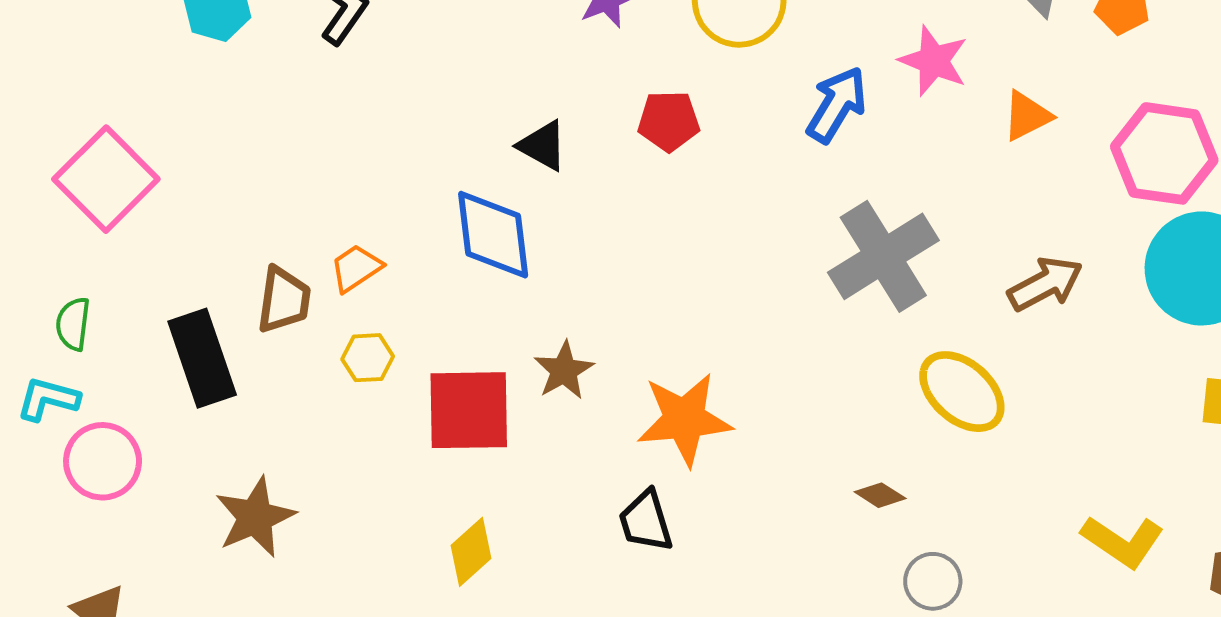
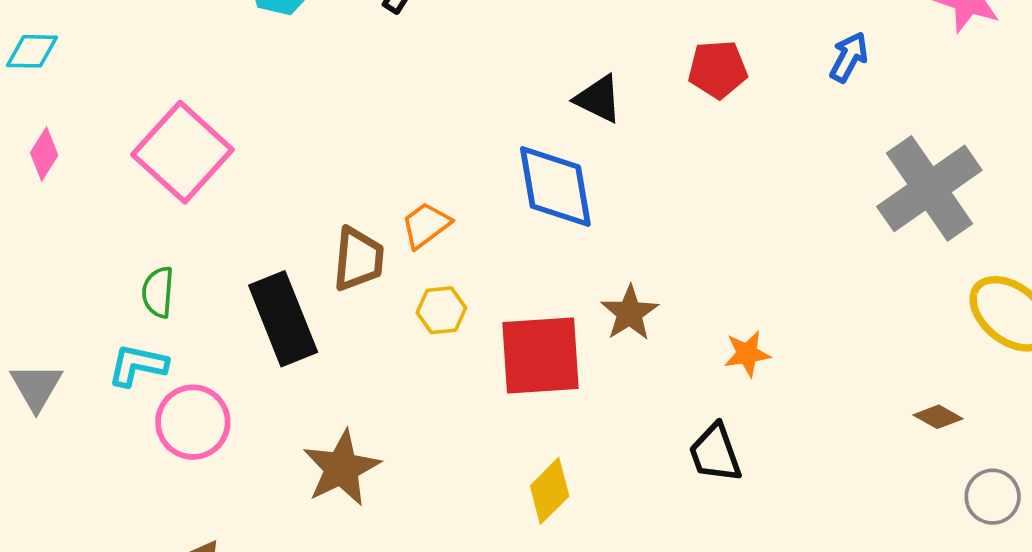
blue arrow: (837, 105) -> (849, 57), moved, size x0.7
orange star: (684, 419) -> (747, 354), size x0.5

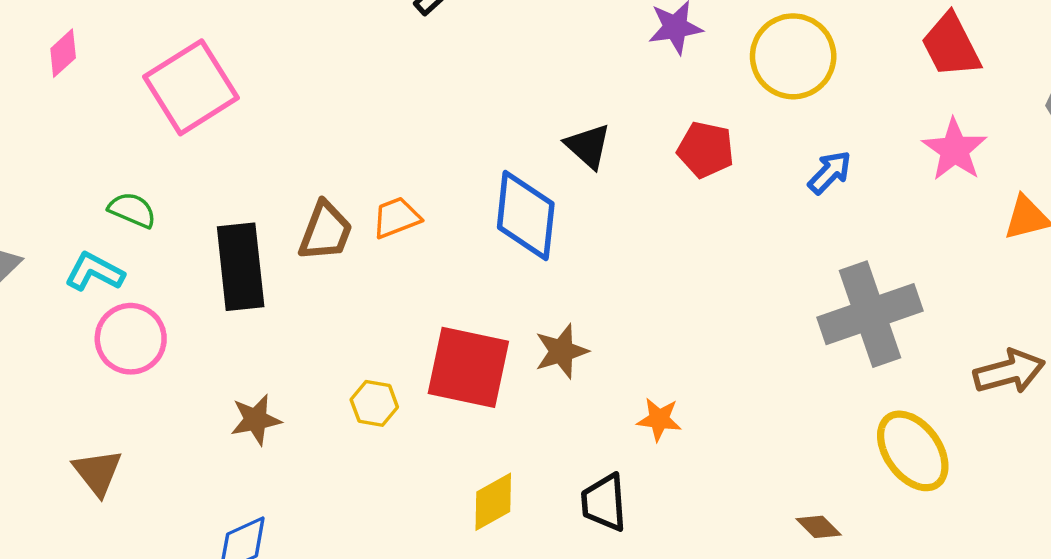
green semicircle: (158, 292) -> (132, 210), turned 93
yellow hexagon: (441, 310) -> (374, 403), moved
brown star: (342, 468) -> (256, 420), size x0.7
yellow diamond: (550, 491) -> (493, 502), moved

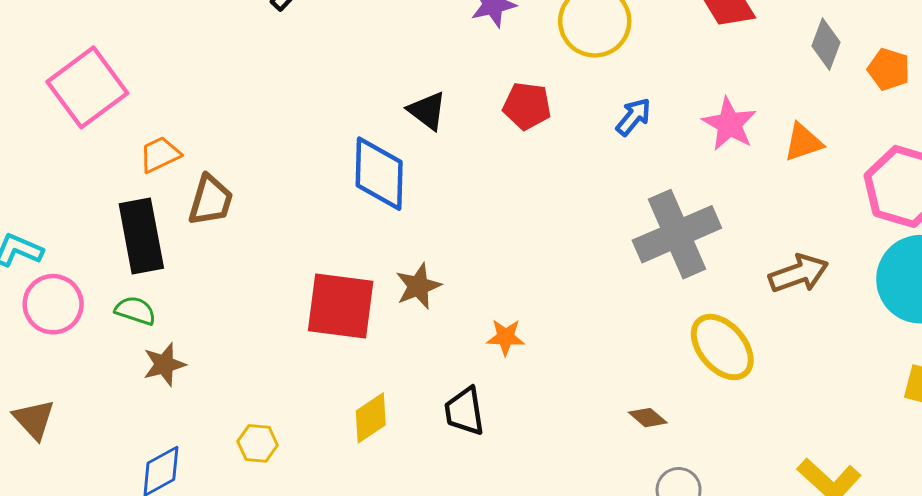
pink star: (955, 150) -> (729, 124), moved
green semicircle: (132, 210) -> (135, 311), moved
orange trapezoid: (396, 218) -> (160, 154), moved
yellow hexagon: (374, 403) -> (258, 443), moved

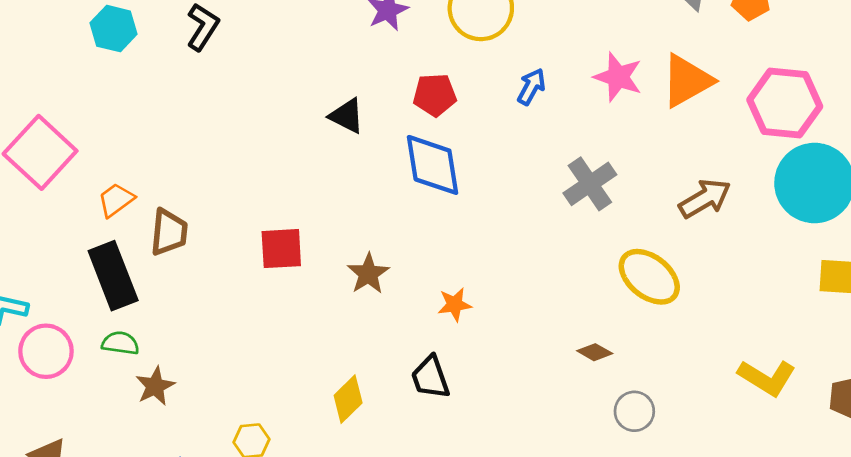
orange triangle: (803, 142) -> (687, 81), size x1.5
blue diamond: (379, 174) -> (433, 165), moved
gray cross: (677, 234) -> (590, 184), size x0.7
red square: (341, 306) -> (281, 249), moved, size x0.7

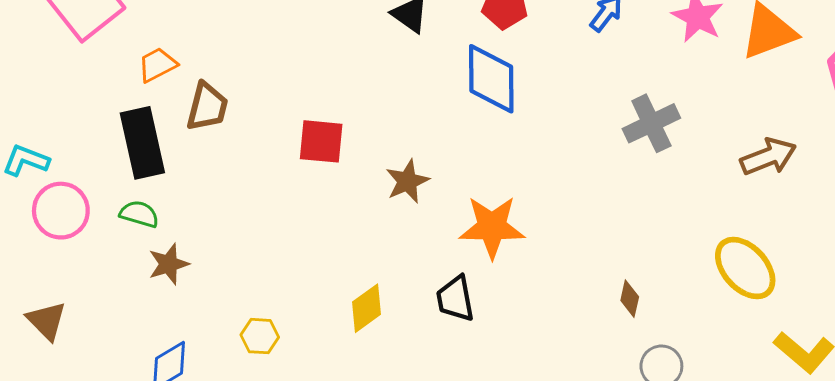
yellow ellipse: (649, 277) -> (745, 268), moved
orange star: (455, 304) -> (492, 227), size x1.8
brown diamond: (595, 352) -> (630, 299), turned 64

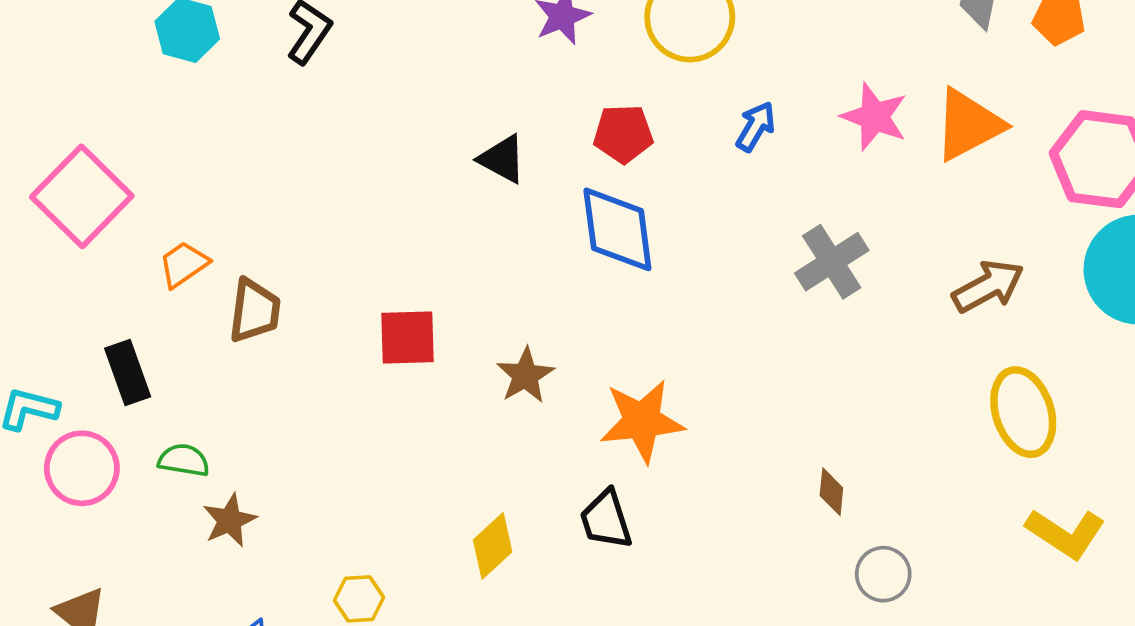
black rectangle: (142, 143) -> (128, 373), moved, size x0.7
yellow ellipse: (745, 268) -> (1023, 412), moved, turned 32

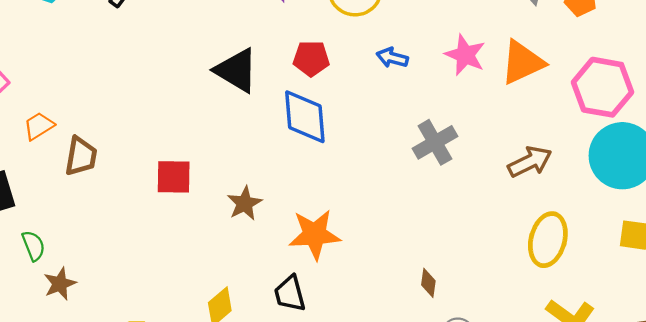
blue arrow: (756, 127) -> (392, 58), turned -108
black triangle: (502, 159) -> (236, 70), size x1.5
yellow ellipse: (1023, 412) -> (548, 240), turned 30
green semicircle: (184, 460) -> (33, 246), turned 56

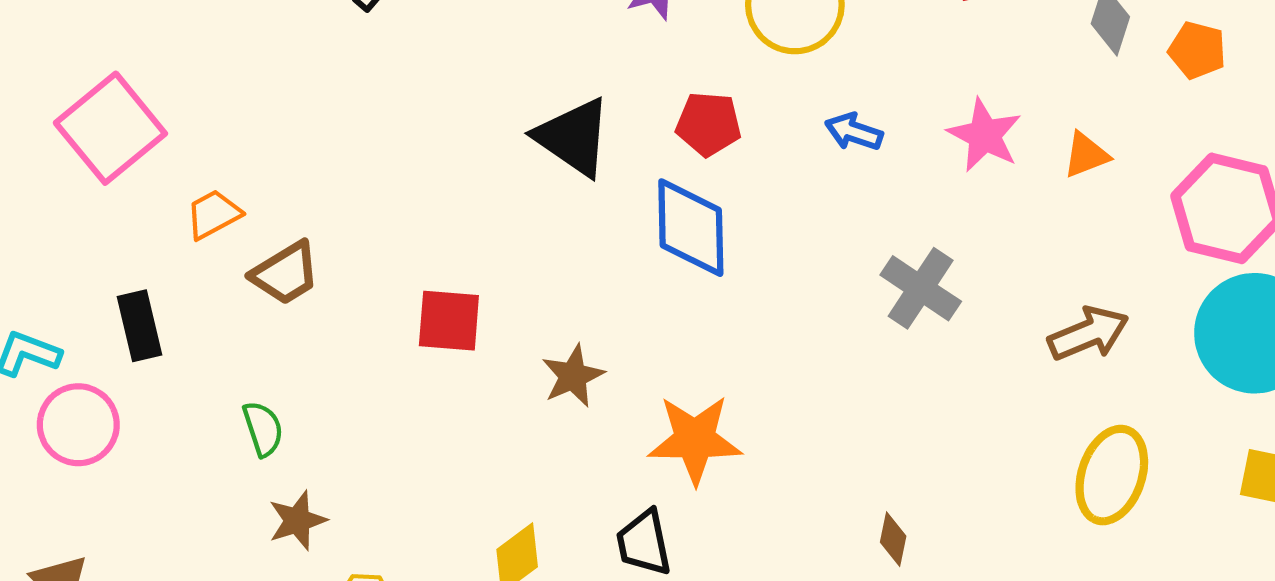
orange triangle: (522, 62) -> (1086, 155), size x0.6
gray cross: (435, 142) -> (921, 288), turned -30
brown trapezoid: (81, 156) -> (285, 273), turned 45
green semicircle: (33, 246) -> (263, 429), moved
brown star: (60, 284) -> (297, 520), moved

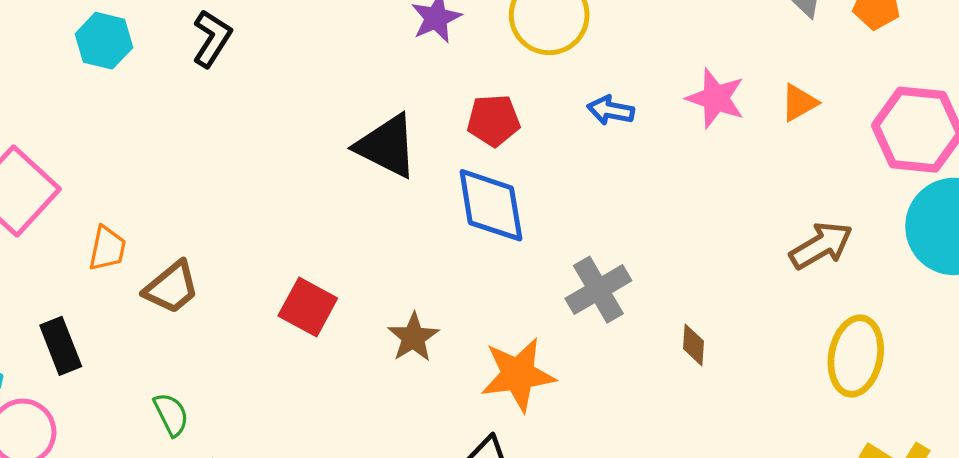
orange trapezoid: (213, 214) -> (107, 248), turned 138
gray cross: (921, 288) -> (598, 290), moved, turned 34
red square: (449, 321) -> (308, 307), turned 32
brown diamond: (893, 539) -> (694, 345), moved

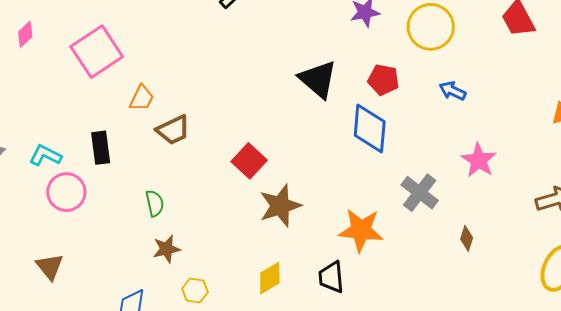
pink star: (716, 98) -> (479, 160), moved
gray cross: (598, 290) -> (420, 193), turned -36
brown star: (413, 337) -> (280, 206), moved, size x1.4

